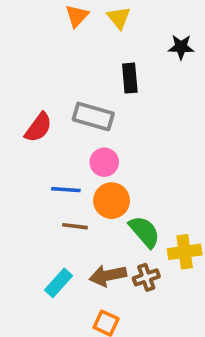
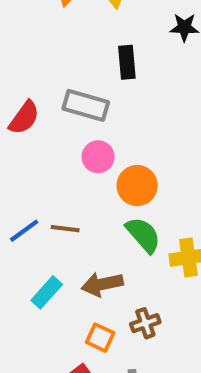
blue line: (66, 190) -> (24, 231), moved, turned -40
orange circle: (112, 201) -> (137, 186), moved
brown cross: (146, 277) -> (145, 323), moved

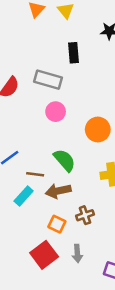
orange circle: (137, 186) -> (98, 130), moved
brown line: (65, 229) -> (35, 174), moved
green semicircle: (143, 235) -> (65, 160), moved

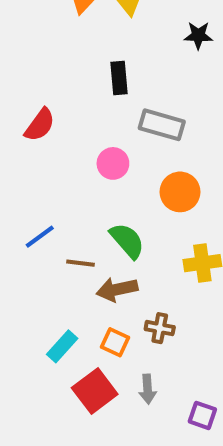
black rectangle: (73, 53) -> (119, 78), moved
gray rectangle: (48, 80) -> (162, 125), moved
cyan rectangle: (24, 196) -> (62, 346), moved
brown cross: (85, 215) -> (160, 328), turned 30

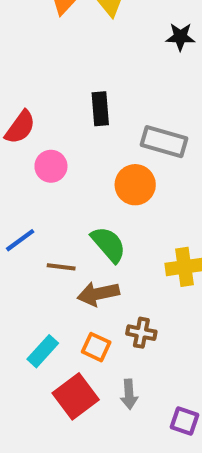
black rectangle: (119, 78) -> (100, 109), moved
gray rectangle: (162, 125) -> (164, 142), moved
pink circle: (113, 163) -> (51, 166), moved
orange circle: (180, 192) -> (135, 185), moved

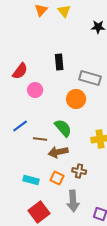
cyan rectangle: (43, 351) -> (31, 180), turned 63
gray arrow: (129, 394) -> (73, 201), size x1.5
red square: (76, 396) -> (39, 212), moved

